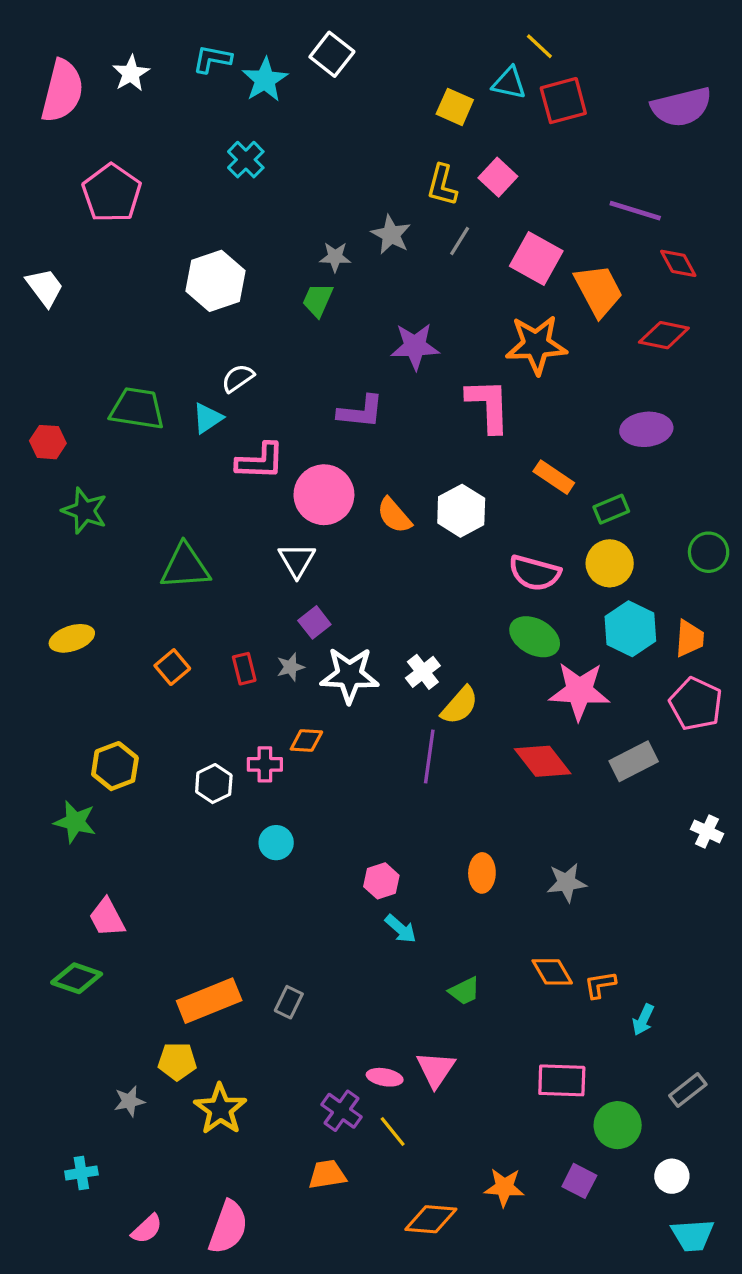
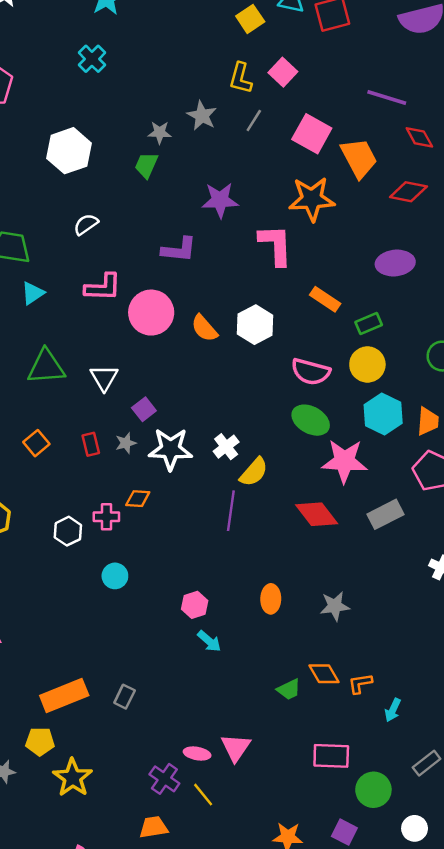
yellow square: (455, 107) -> (250, 19), turned 32
cyan triangle: (207, 418) -> (33, 293), moved
white triangle: (297, 560) -> (104, 378), moved
green trapezoid: (464, 991) -> (289, 689), moved

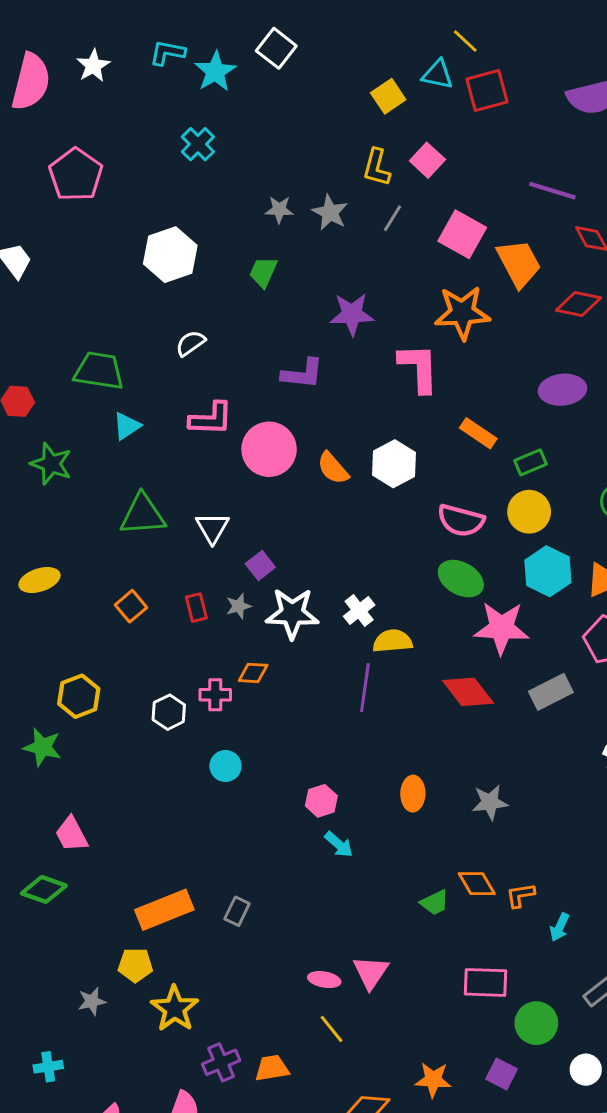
gray star: (160, 133) -> (279, 210), moved
yellow semicircle: (254, 472) -> (393, 641), turned -136
purple cross: (164, 779) -> (221, 1062), moved, turned 32

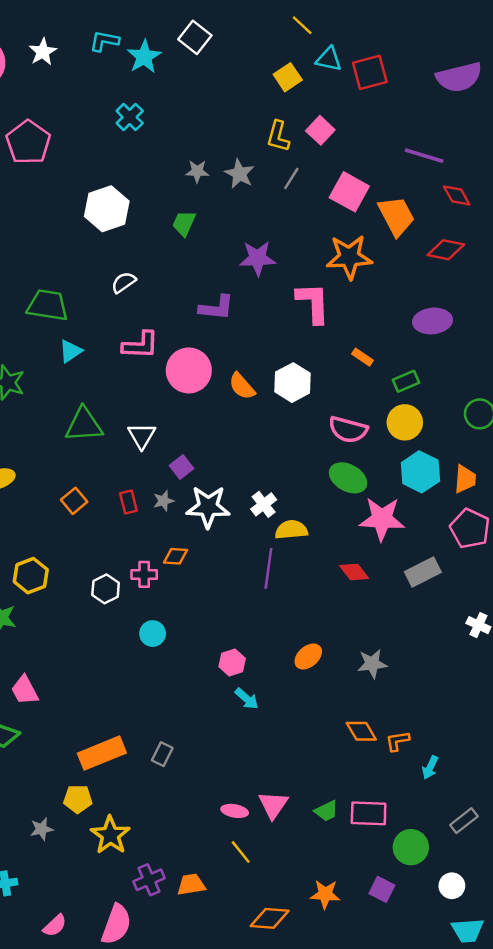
yellow line: (465, 41) -> (302, 25), moved
orange rectangle: (478, 433) -> (363, 357), size x0.7
red diamond: (468, 692) -> (354, 572), size x0.7
orange ellipse: (413, 794) -> (308, 656), turned 48
green trapezoid: (435, 903) -> (326, 811), moved

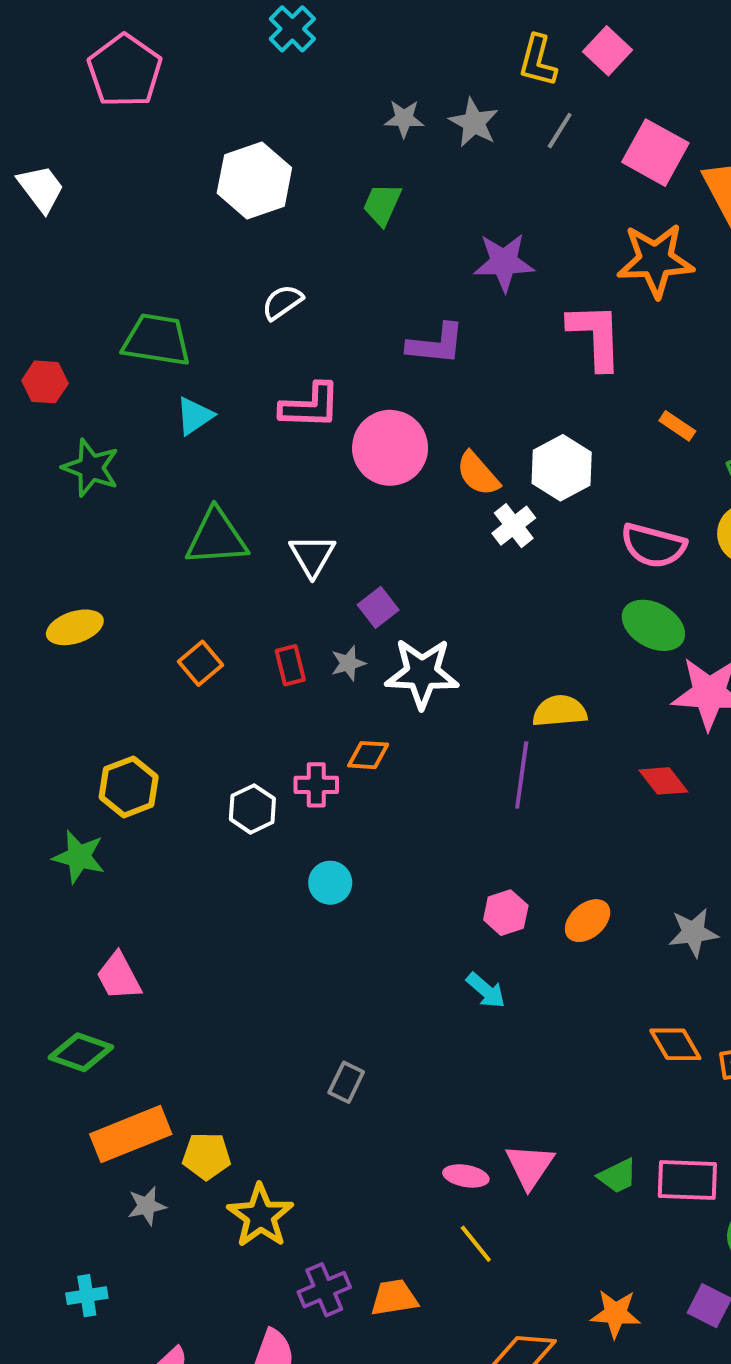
white cross: (264, 504) -> (514, 526), moved
pink hexagon: (232, 663) -> (506, 913), moved
orange rectangle: (102, 753) -> (131, 1134), moved

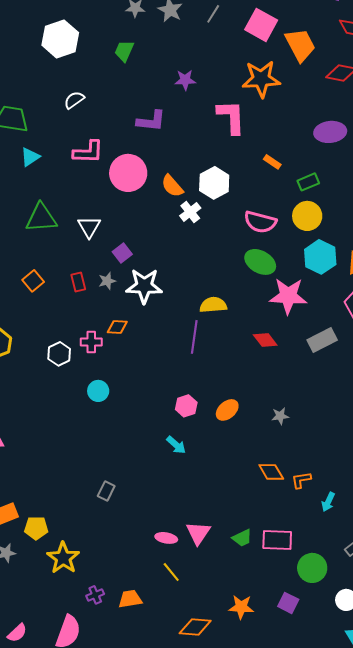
purple star: (504, 262) -> (185, 80), size x0.7
gray star: (693, 933) -> (280, 416), size x0.7
purple cross: (324, 1290) -> (95, 595), size x0.7

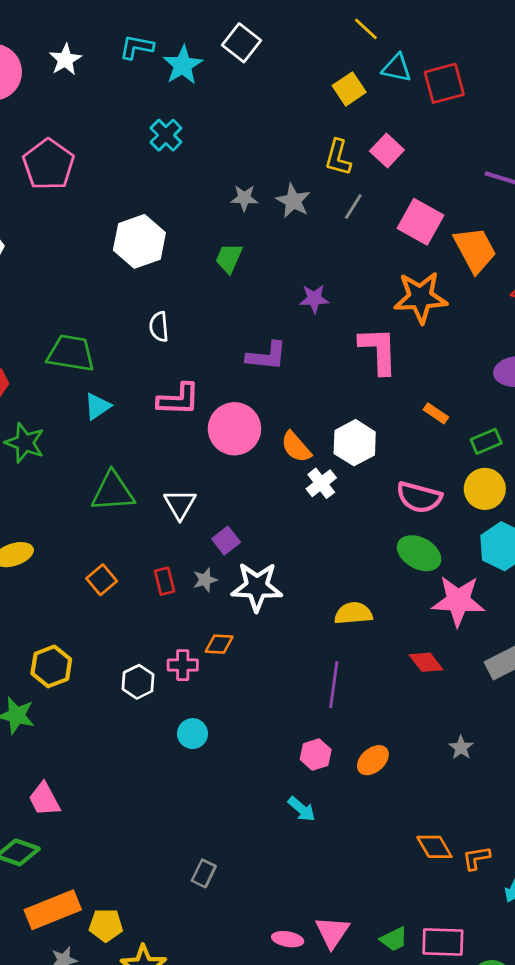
white semicircle: (74, 100) -> (159, 327), turned -60
purple line: (194, 337) -> (334, 685), moved
gray star: (280, 416) -> (461, 748), moved, turned -30

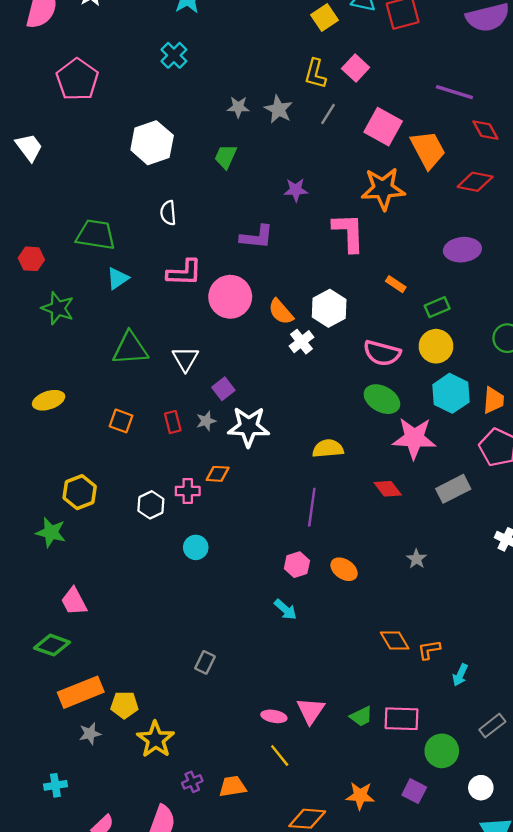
orange square: (102, 580) -> (121, 421), turned -30
orange ellipse: (373, 760) -> (344, 569), turned 75

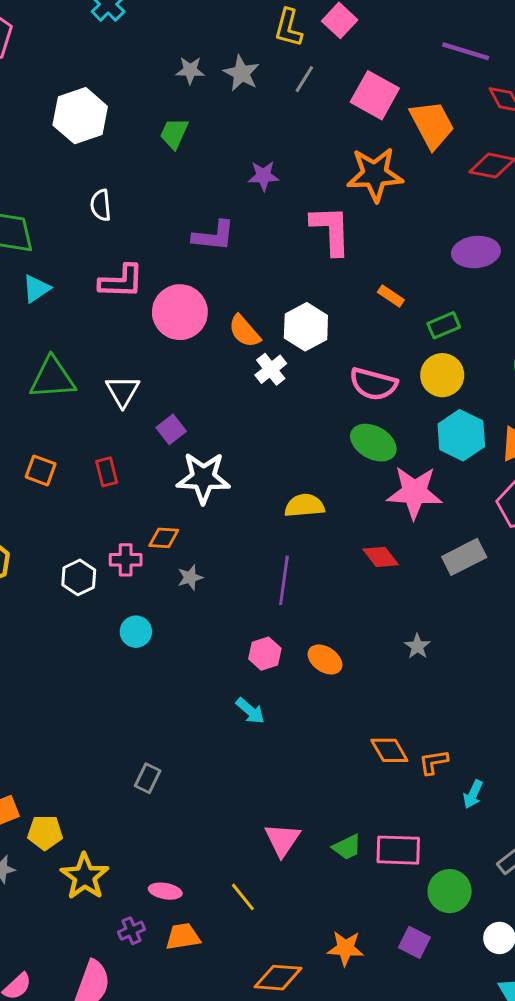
gray star: (206, 421) -> (190, 577), moved
pink ellipse: (274, 716) -> (165, 891), moved

